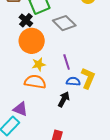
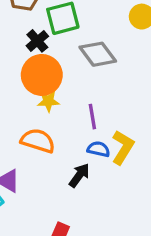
yellow star: (39, 64) -> (48, 101), moved

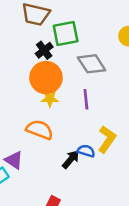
purple line: (92, 117) -> (86, 99), moved
blue semicircle: (99, 149) -> (86, 151), moved

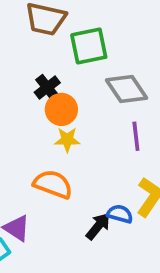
black cross: (44, 50) -> (47, 88), moved
orange circle: (46, 78) -> (61, 109), size x0.7
purple line: (86, 99) -> (136, 136), moved

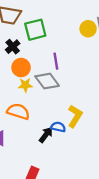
black cross: (47, 88) -> (13, 47), moved
gray diamond: (126, 89) -> (47, 81), moved
purple line: (136, 136) -> (56, 61), moved

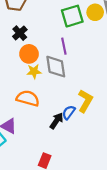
green square: (35, 30) -> (72, 16), moved
gray diamond: (47, 81) -> (56, 67), turned 30
blue semicircle: (58, 127) -> (69, 112), turned -64

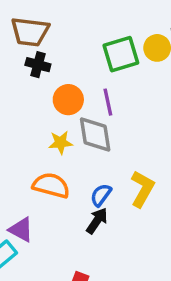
black cross: (20, 33) -> (38, 65), moved, turned -32
orange circle: (29, 54) -> (68, 100), moved
blue semicircle: (69, 112) -> (101, 195), moved

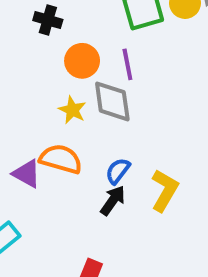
yellow star: (61, 143) -> (72, 110), turned 30
yellow L-shape: (142, 189) -> (165, 190), moved
purple triangle: (21, 230) -> (27, 174), moved

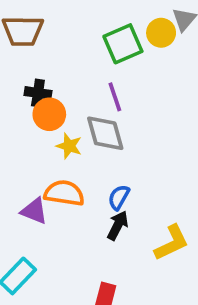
black cross: (48, 20) -> (38, 93), moved
orange circle: (82, 61) -> (49, 114), moved
yellow L-shape: (165, 190) -> (172, 243), moved, turned 42

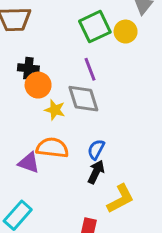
yellow circle: (161, 33) -> (126, 32), moved
yellow L-shape: (172, 243) -> (121, 199), moved

